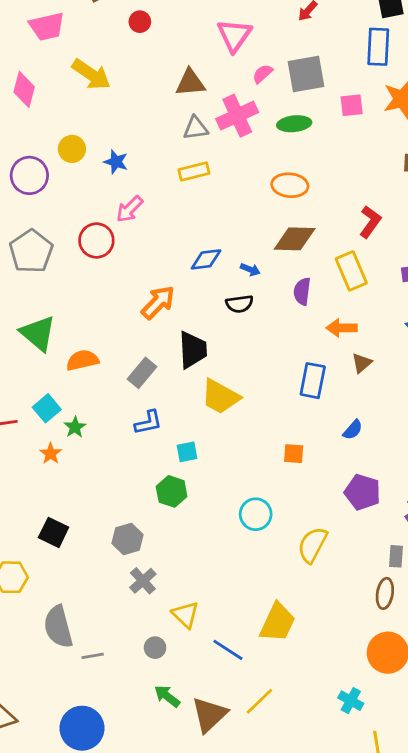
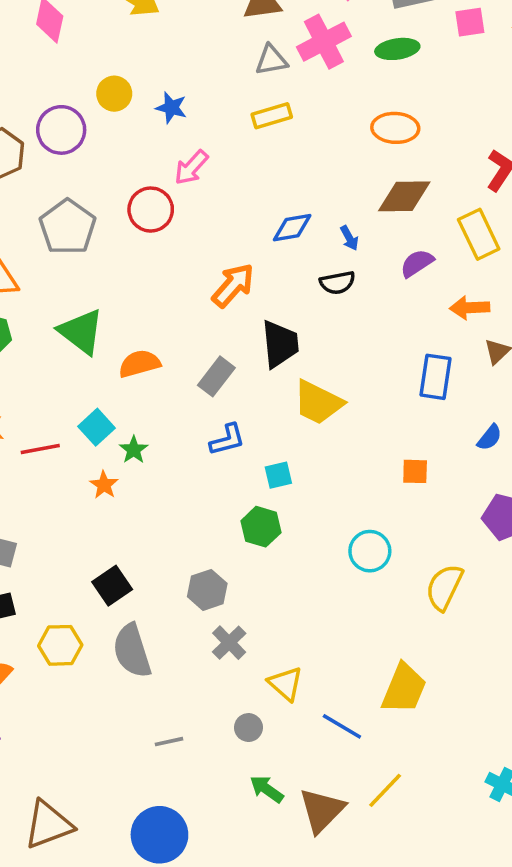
blue arrow: (250, 270) -> (349, 238), turned 42
purple semicircle: (302, 291) -> (417, 263), turned 52
black square: (54, 532) -> (112, 586), turned 32
gray semicircle: (58, 627) -> (132, 651), moved

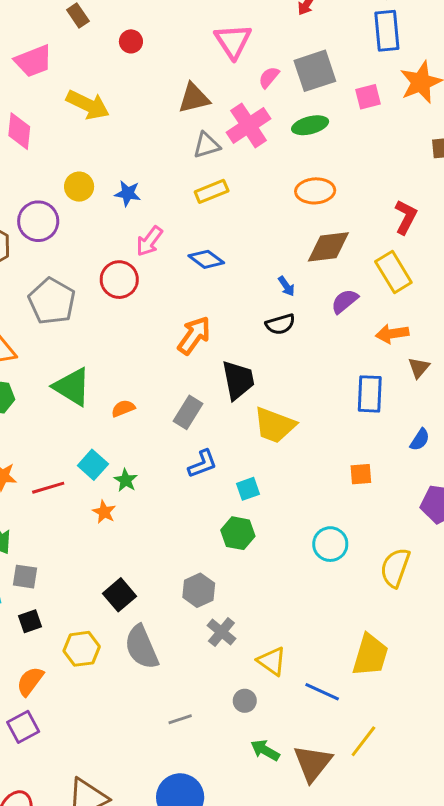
blue diamond: (292, 228) -> (206, 259), moved, turned 52
orange semicircle: (139, 364) -> (123, 408), size x0.7

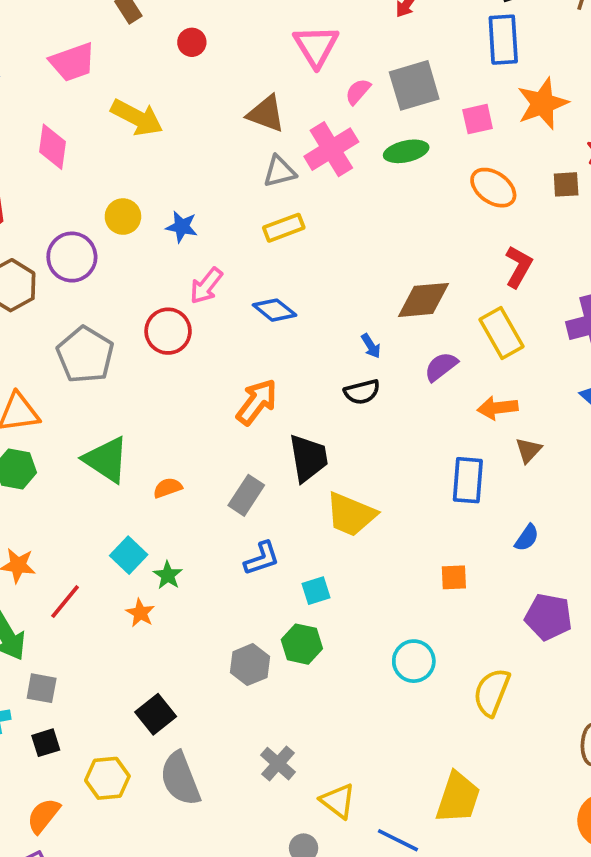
brown triangle: (194, 98) -> (266, 114), turned 32
orange ellipse: (315, 191) -> (493, 188), moved, turned 36
red line: (48, 488) -> (65, 602), moved, turned -36
gray hexagon: (199, 590) -> (250, 665), moved

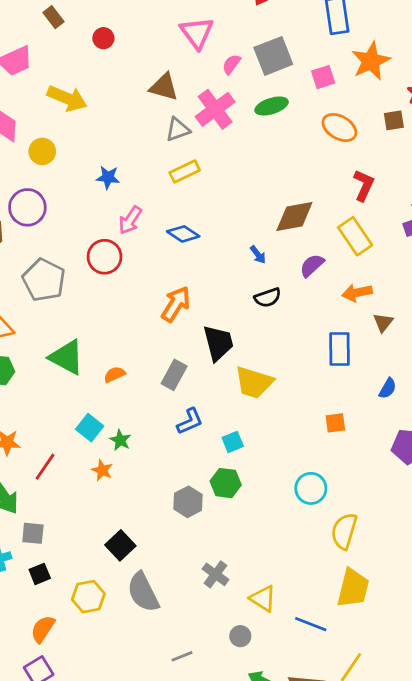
yellow circle: (123, 217) -> (42, 151), moved
black semicircle: (362, 392) -> (268, 298), moved
yellow semicircle: (492, 692) -> (344, 531), moved

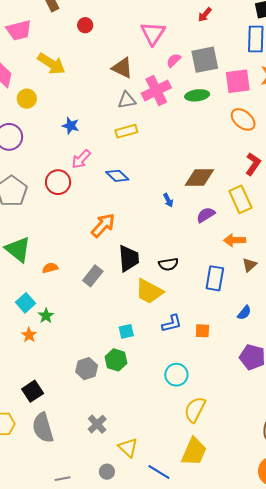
pink square: (323, 77) -> (238, 81), size x1.5
black semicircle: (268, 298) -> (168, 264), moved
blue L-shape: (190, 421) -> (172, 323), moved

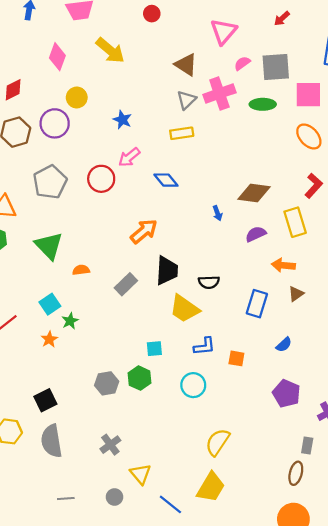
yellow circle: (27, 99) -> (77, 97), moved
gray triangle: (127, 100) -> (186, 100), turned -42
cyan circle: (176, 375) -> (193, 385), moved

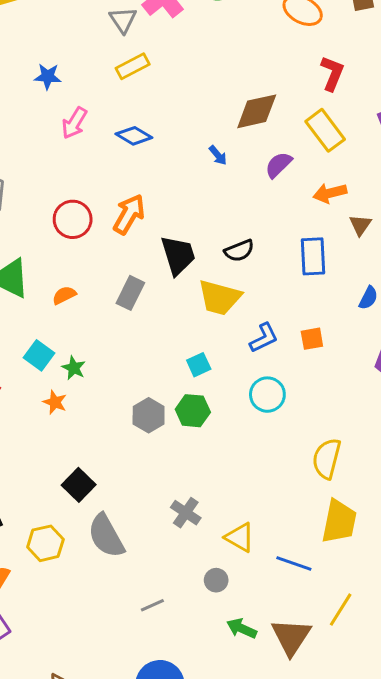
red circle: (101, 179) -> (73, 219), moved
gray hexagon: (107, 383) -> (149, 415), moved

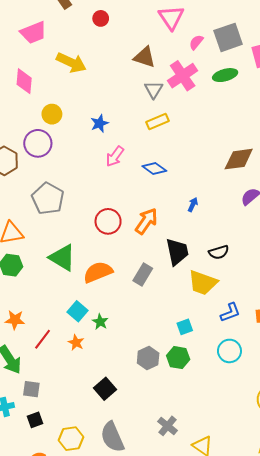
blue star: (48, 76) -> (99, 123), turned -30
blue arrow: (218, 155) -> (193, 205), moved, turned -120
orange semicircle: (64, 295) -> (98, 272), size x1.8
orange star: (55, 402) -> (76, 343), moved
black square: (79, 485) -> (105, 389), moved

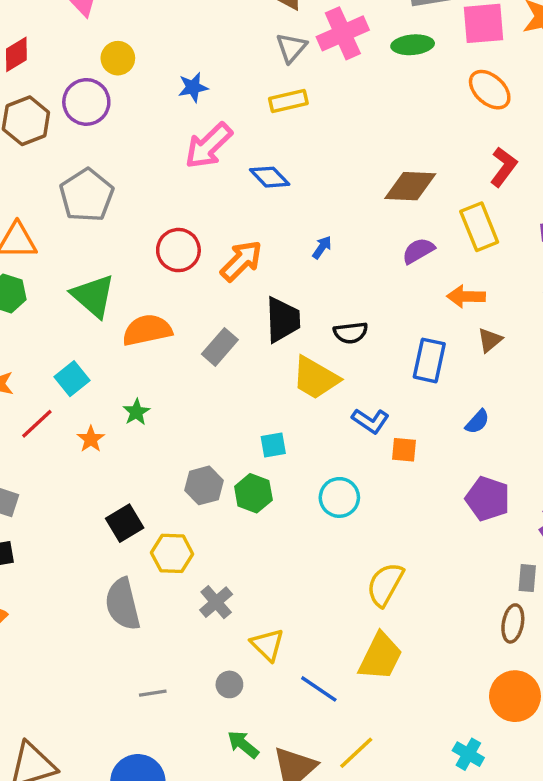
pink arrow: (115, 156) -> (208, 146), size x1.4
cyan square: (77, 311) -> (72, 379), moved
blue L-shape: (230, 312) -> (370, 421), moved, turned 45
yellow hexagon: (71, 439) -> (172, 553), moved

